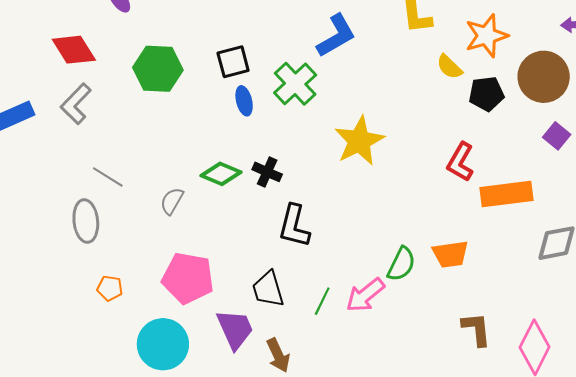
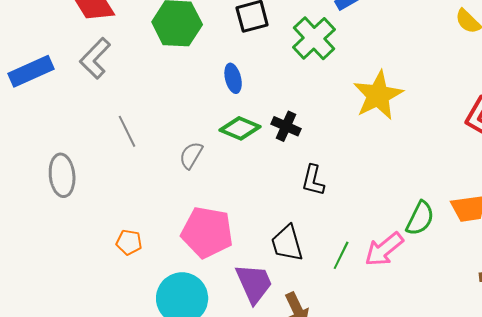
blue ellipse: (244, 101) -> (233, 78), moved
gray line: (108, 177) -> (127, 131), turned 32
gray ellipse: (86, 221) -> (62, 175), moved
black L-shape: (294, 226) -> (313, 180), size x0.7

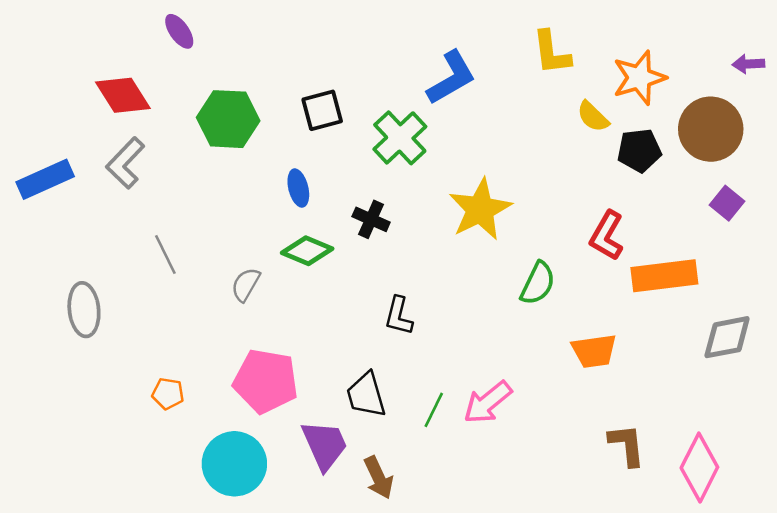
black cross: (286, 126) -> (371, 219), moved
green semicircle: (420, 218) -> (538, 283), moved

